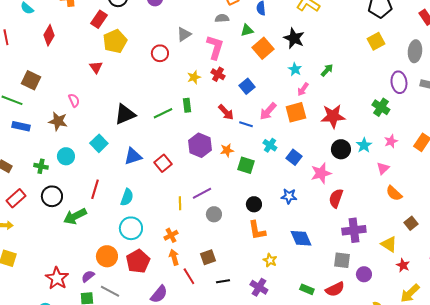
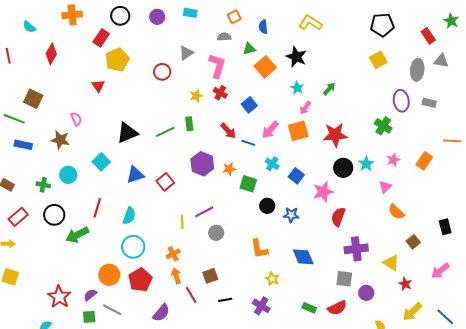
black circle: (254, 204) -> (267, 206), moved

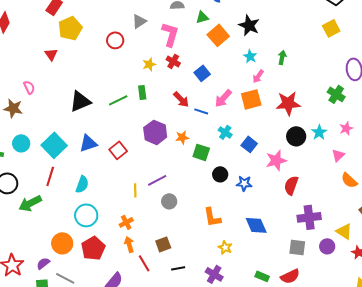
green arrow: (329, 89) -> (282, 57), turned -32
cyan square: (101, 162) -> (54, 145), moved, size x1.4
purple circle: (366, 293) -> (327, 246), moved

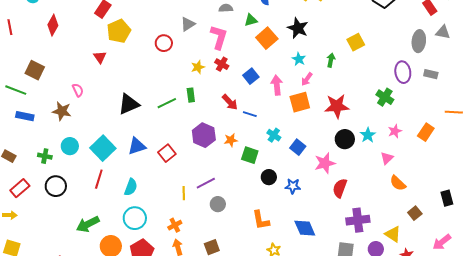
yellow square: (331, 28) -> (356, 42), moved
pink arrow: (223, 98) -> (277, 85), moved, turned 132
green arrow: (30, 203) -> (88, 224), moved

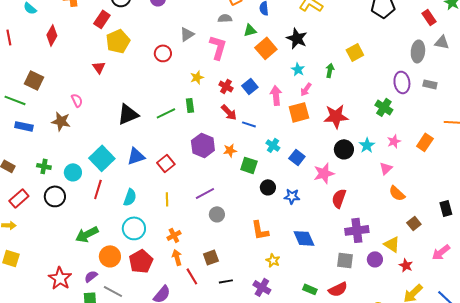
red cross: (222, 64) -> (226, 86), moved
cyan circle: (70, 146) -> (73, 172), moved
yellow line: (184, 193) -> (167, 199), moved

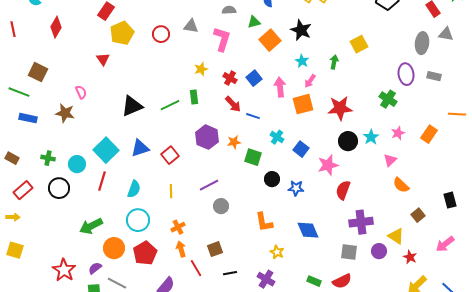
gray triangle: (187, 34) -> (191, 26), turned 42
red circle: (163, 53) -> (161, 34), moved

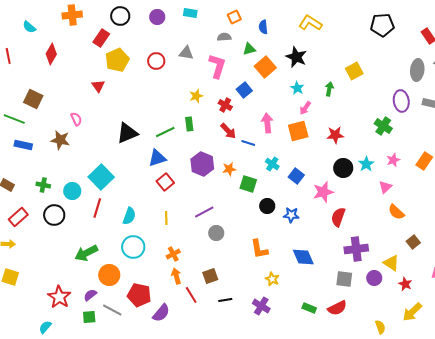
blue square: (254, 78) -> (244, 90), moved
pink arrow: (280, 87) -> (267, 123), moved
red star: (340, 108) -> (335, 135), size x0.7
blue triangle: (140, 148) -> (157, 158), moved
red pentagon: (145, 253) -> (139, 295), moved, turned -30

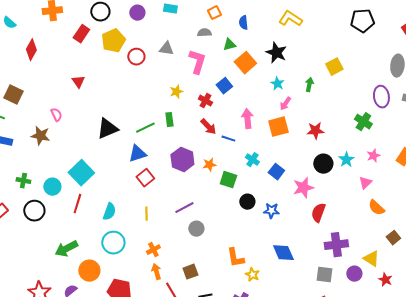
yellow pentagon: (117, 60) -> (113, 41), moved
orange L-shape: (259, 249) -> (235, 258), moved

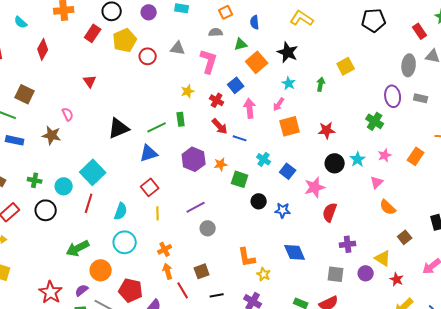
pink arrow: (285, 104) -> (279, 104), moved
pink arrow: (247, 119) -> (250, 108), moved
red square: (145, 178) -> (150, 187), moved
purple cross: (336, 245) -> (348, 244), size x0.7

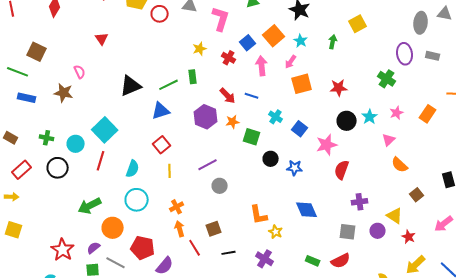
orange square: (257, 62) -> (274, 36), moved
red arrow: (220, 126) -> (228, 96), moved

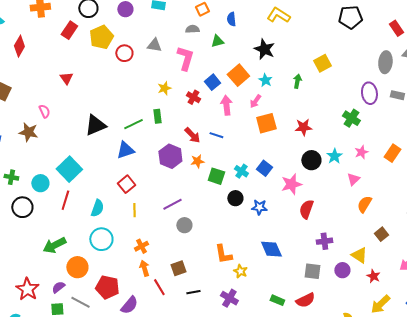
cyan cross: (276, 117) -> (241, 171), moved
orange semicircle: (400, 165) -> (364, 204), turned 78

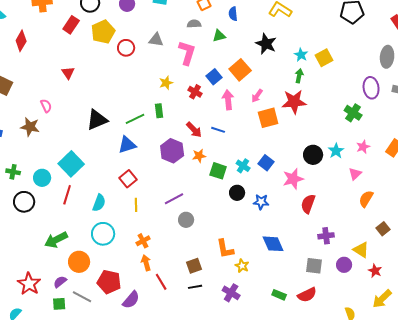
cyan star: (265, 80) -> (301, 55), moved
red star: (303, 127) -> (294, 102), moved, size x1.4
brown square: (178, 268) -> (194, 266), moved

